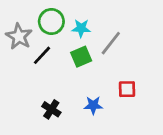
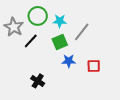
blue star: (93, 105) -> (69, 61), moved

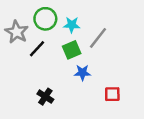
red square: (94, 66) -> (112, 94), moved

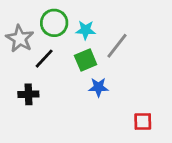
red square: (112, 94) -> (143, 121), moved
black cross: (45, 97) -> (28, 94), moved, turned -35

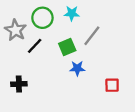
cyan star: (86, 30) -> (72, 13), moved
black cross: (28, 94) -> (19, 84), moved
red square: (143, 121) -> (112, 85), moved

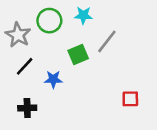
black line: (35, 46) -> (25, 66), moved
blue star: (77, 68) -> (53, 79), moved
black cross: (19, 84) -> (27, 108), moved

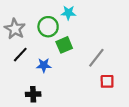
green circle: (49, 21) -> (48, 27), moved
gray line: (107, 41) -> (96, 58), moved
black cross: (27, 108) -> (33, 94), moved

